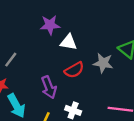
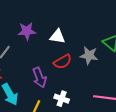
purple star: (50, 25) -> (27, 31), moved

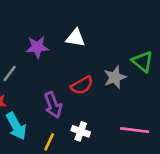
white triangle: (57, 36) -> (75, 38), moved
gray star: (89, 55) -> (115, 77), turned -30

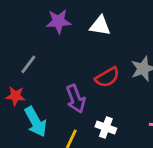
purple star: (37, 47) -> (58, 21), moved

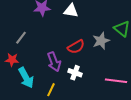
white cross: (106, 127) -> (75, 73), moved

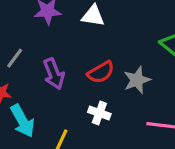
gray star: (101, 41) -> (137, 80), moved
purple arrow: (54, 62) -> (54, 74), moved

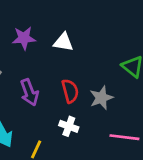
red semicircle: (101, 72) -> (70, 91), turned -75

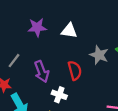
gray star: (101, 98) -> (99, 55), moved, turned -30
white cross: (69, 126) -> (59, 95), moved

